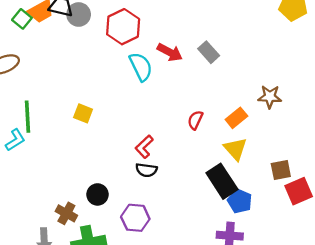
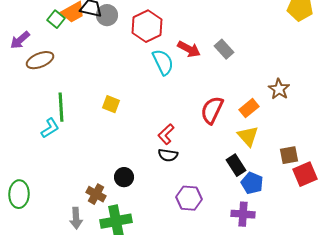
brown star: (270, 97) -> (279, 89), turned 30
red semicircle: (195, 120) -> (212, 110), size x1.6
black rectangle: (222, 181) -> (236, 165), size x0.7
purple hexagon: (135, 218) -> (189, 198), moved

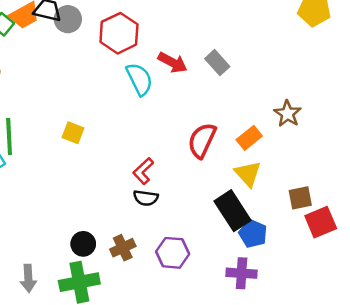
black rectangle: (236, 165) -> (233, 211), size x1.4
black circle: (124, 177) -> (83, 244), moved
brown cross: (96, 194) -> (123, 248), moved, turned 36

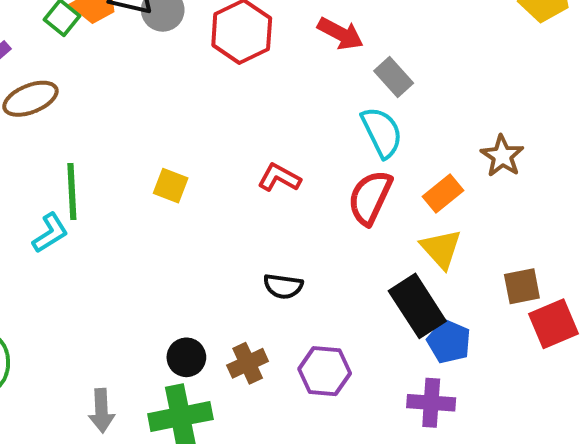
red arrow: (173, 63) -> (340, 34), moved
cyan semicircle: (139, 79) -> (382, 132), moved
red L-shape: (143, 171) -> (279, 178), moved, turned 72

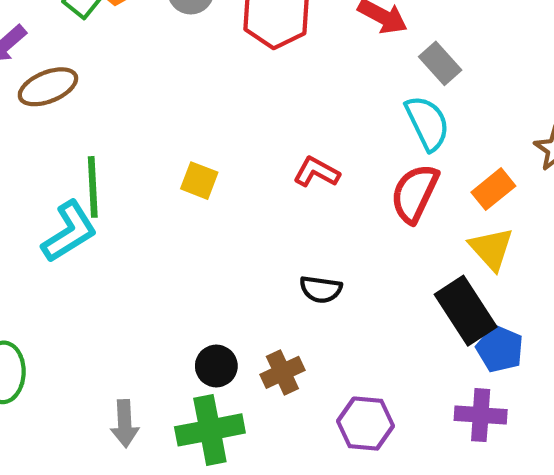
cyan L-shape: (50, 233) -> (69, 232), size x1.4
purple hexagon: (325, 371) -> (366, 424), moved

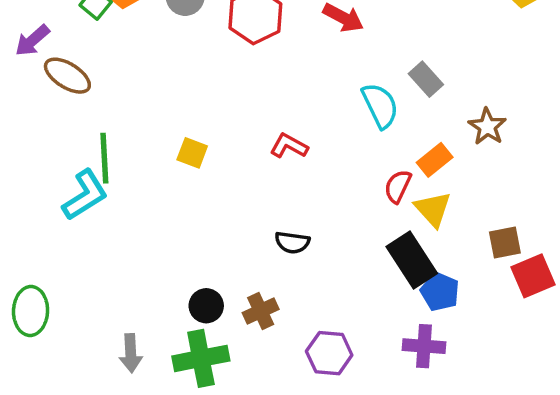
gray rectangle: (440, 63) -> (426, 79), moved
brown ellipse: (48, 87) -> (67, 76), turned 54
red semicircle: (415, 193) -> (398, 186), moved, size x0.7

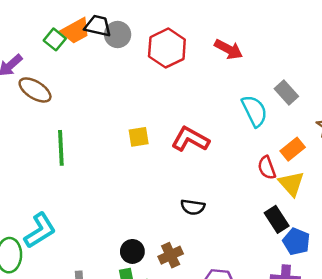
red L-shape: (289, 146) -> (190, 139), size x1.4
yellow square: (192, 153) -> (139, 137), moved, turned -30
red semicircle: (398, 186) -> (267, 168), turned -45
cyan L-shape: (85, 195) -> (40, 230), moved
black rectangle: (412, 260) -> (277, 219), size x0.7

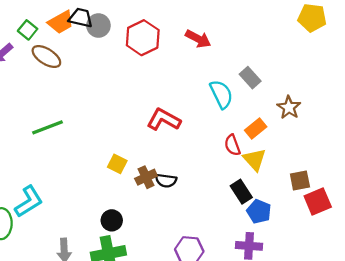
green square: (55, 39) -> (28, 30), moved
brown ellipse: (35, 90) -> (46, 57), moved
yellow square: (139, 137) -> (117, 164), moved, turned 36
green line: (61, 148) -> (48, 127), turned 72
brown cross: (171, 255) -> (146, 177), moved

